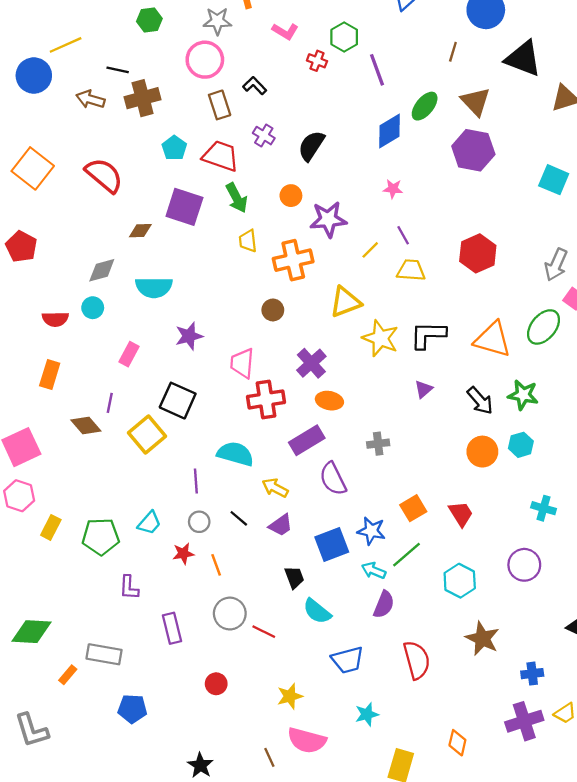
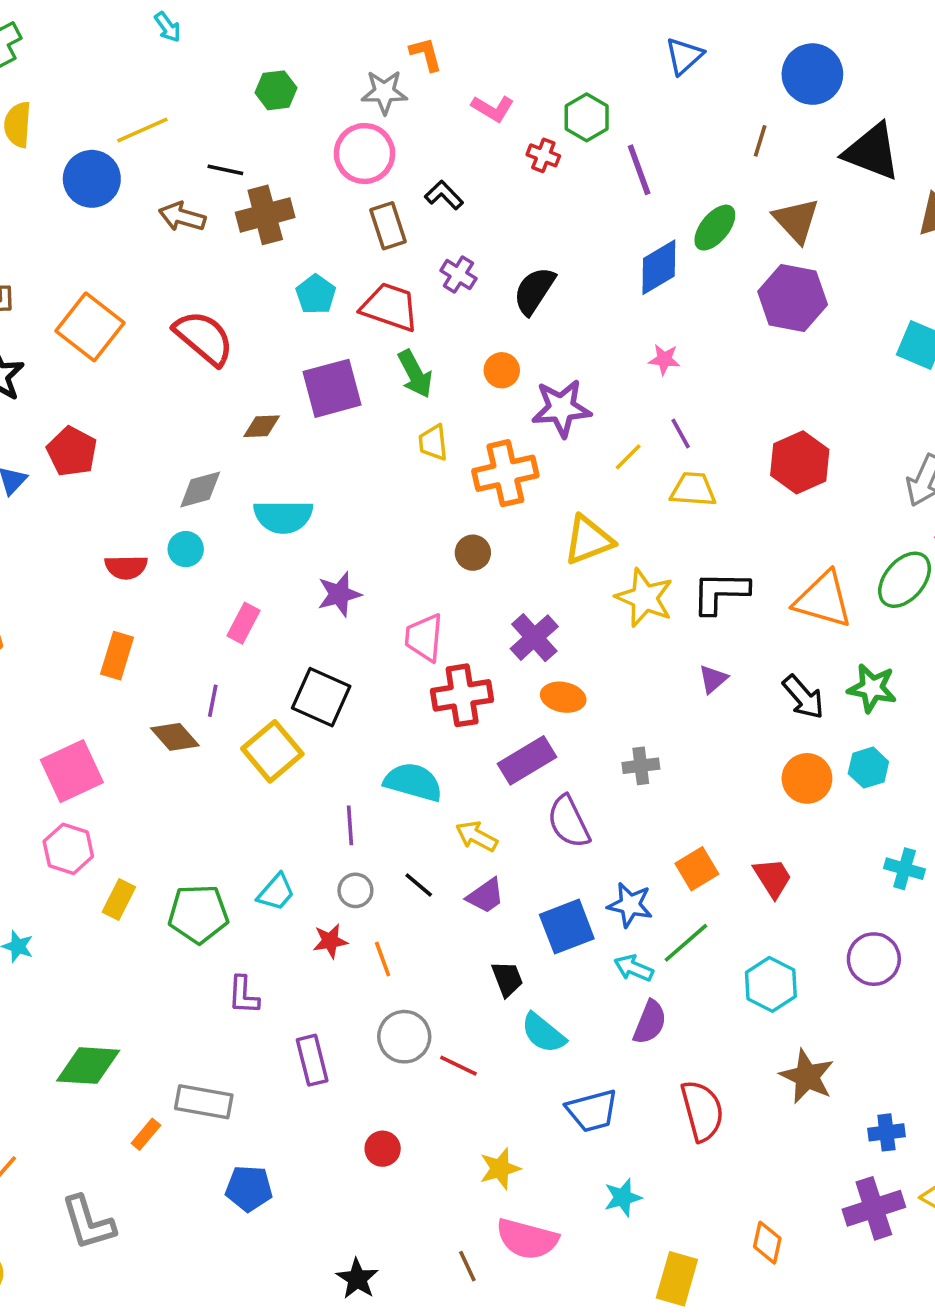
purple square: (184, 207) -> (332, 388), turned -33

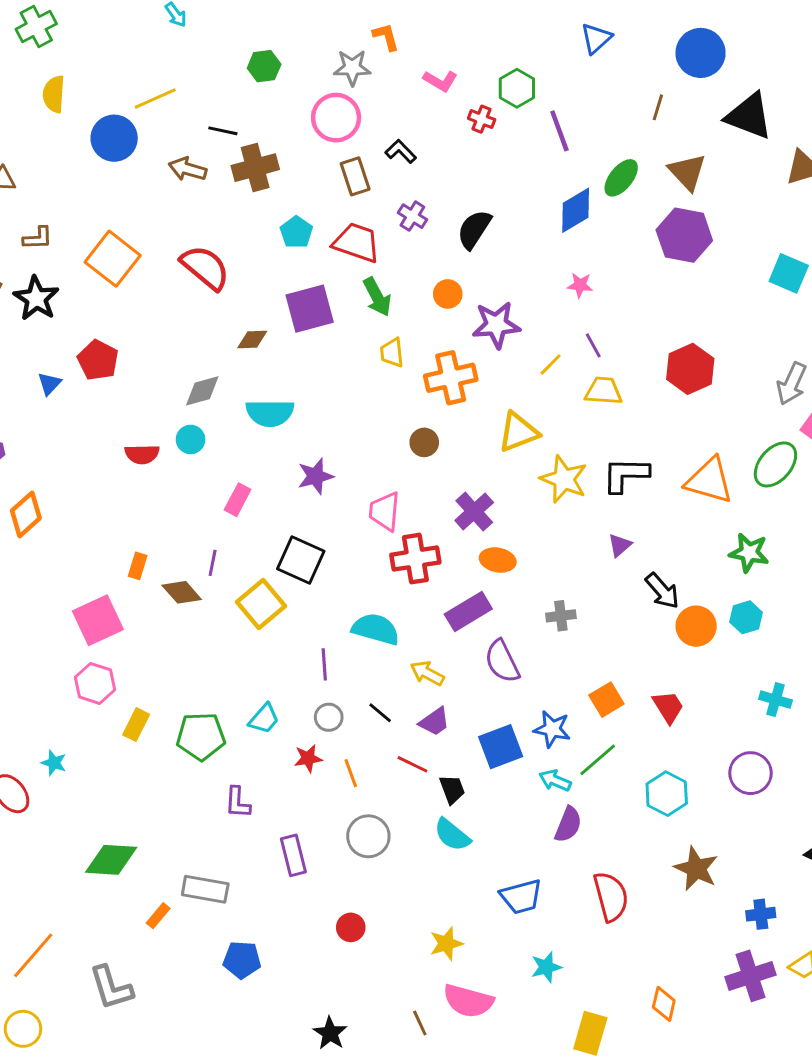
orange rectangle: (117, 656) -> (138, 566), moved, size x0.7
black arrow: (803, 697) -> (662, 591), moved
cyan semicircle: (543, 1033) -> (452, 835), moved
red line: (458, 1066) -> (412, 764), moved

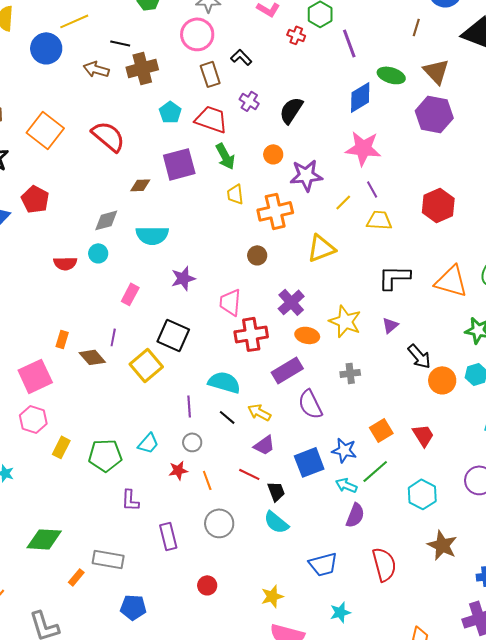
green ellipse: (621, 178) -> (391, 75), turned 68
pink star: (580, 285) -> (363, 148), size x2.0
yellow star: (564, 479) -> (345, 321), moved
black line: (380, 713) -> (227, 417), moved

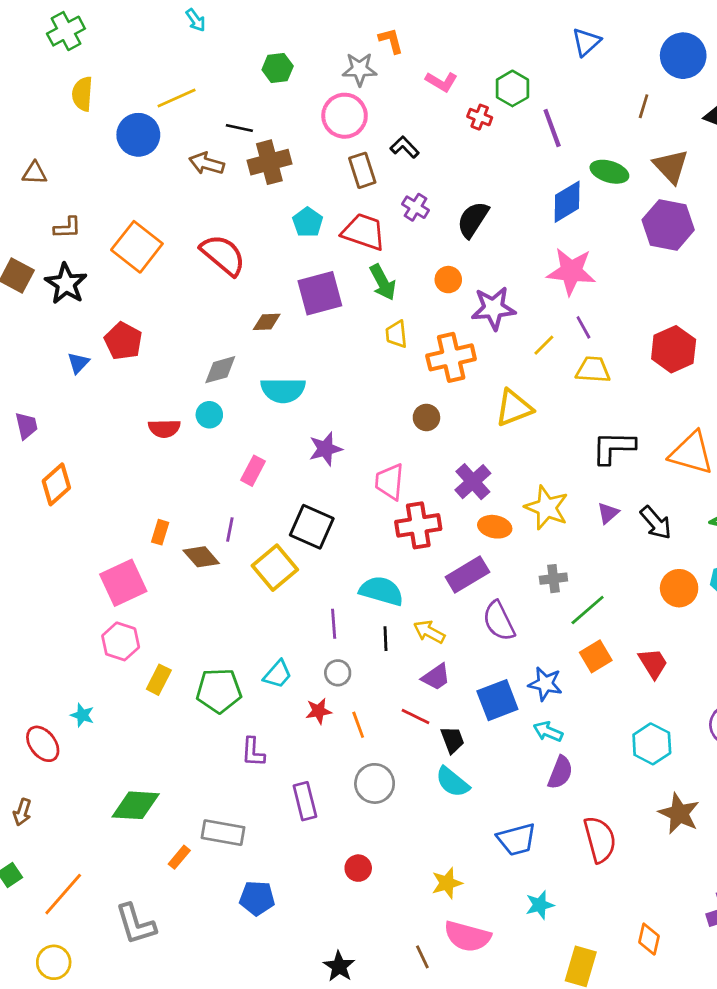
black arrow: (419, 356) -> (656, 523), moved
black line: (227, 417) -> (385, 639), turned 48
green line: (375, 471) -> (588, 610), moved

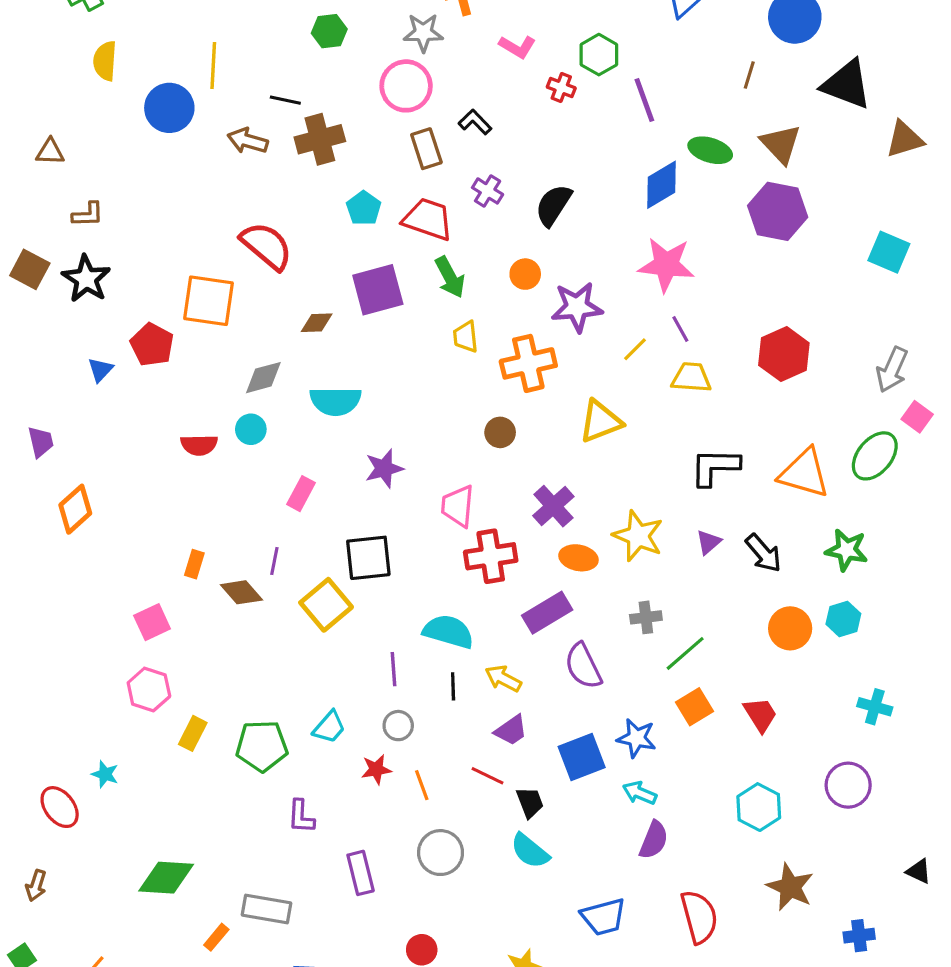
yellow line: (177, 98) -> (213, 66), turned -63
orange square: (137, 247) -> (209, 301), moved, turned -30
black square: (312, 527) -> (368, 558), turned -30
pink square: (123, 583) -> (152, 622), size x0.7

